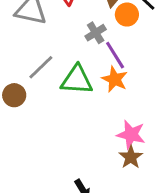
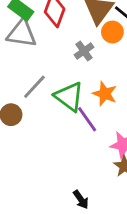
purple line: (115, 55) -> (87, 119), moved
green triangle: (77, 80) -> (69, 97), turned 36

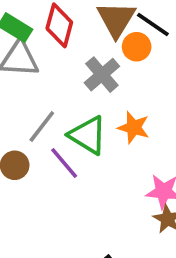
gray cross: (84, 51) -> (102, 75), size x1.4
purple line: (87, 119) -> (64, 163), moved

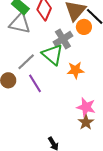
orange star: (134, 128) -> (75, 70), turned -30
green triangle: (88, 135) -> (53, 55), moved

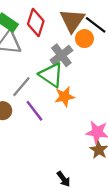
orange star: (75, 70) -> (64, 97), moved

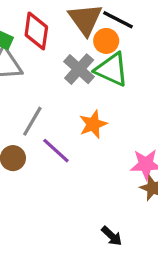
green triangle: (51, 75) -> (112, 70), moved

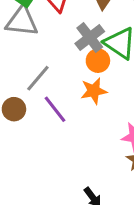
orange circle: (106, 41) -> (98, 61), moved

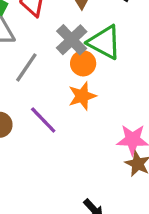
gray line: (38, 78) -> (26, 67), moved

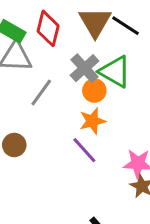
purple line: (43, 120) -> (84, 150), moved

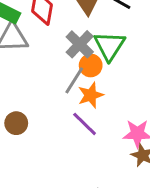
green triangle: (115, 72) -> (109, 46), turned 36
gray line: (41, 92) -> (74, 80), moved

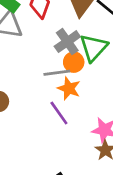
gray line: (74, 80) -> (57, 73), turned 40
orange star: (91, 95) -> (69, 88), turned 30

